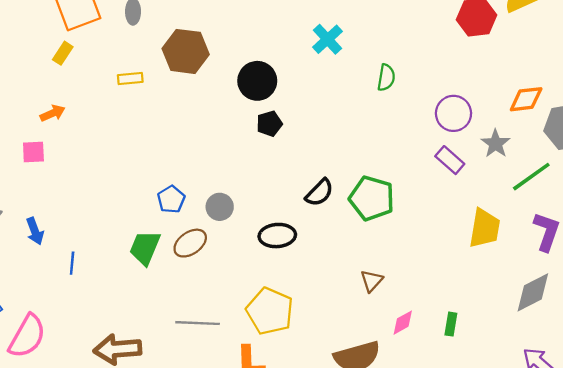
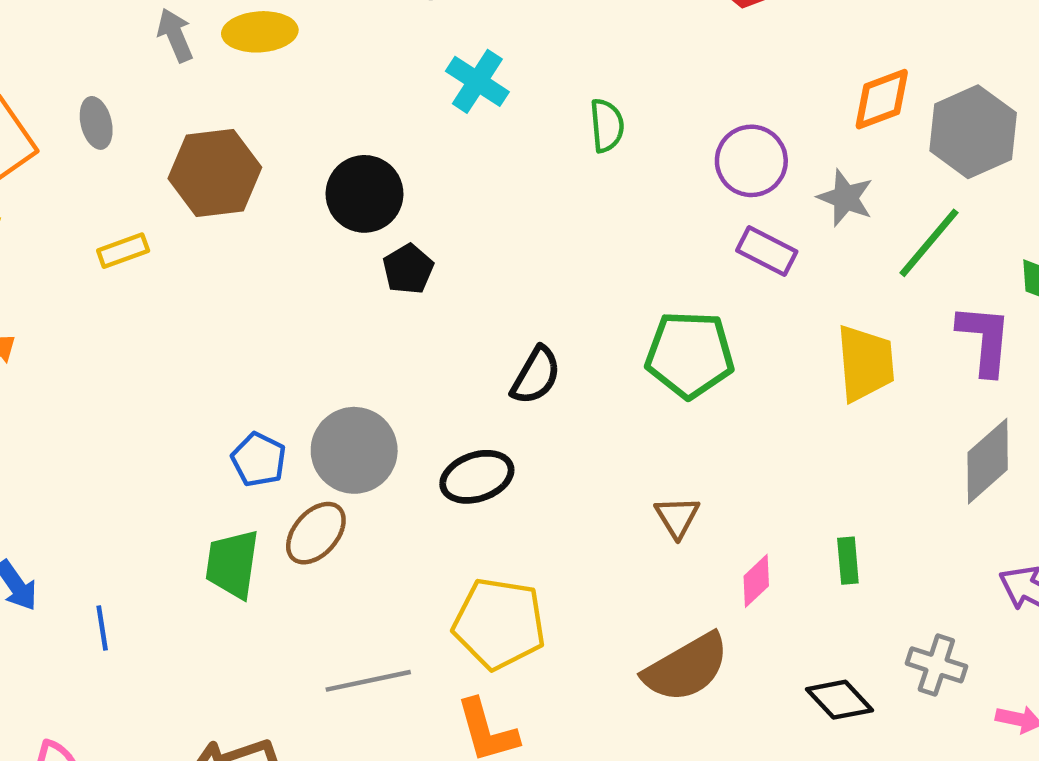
green pentagon: (372, 198) -> (690, 355), moved
gray circle: (220, 207) -> (354, 450), size x1.6

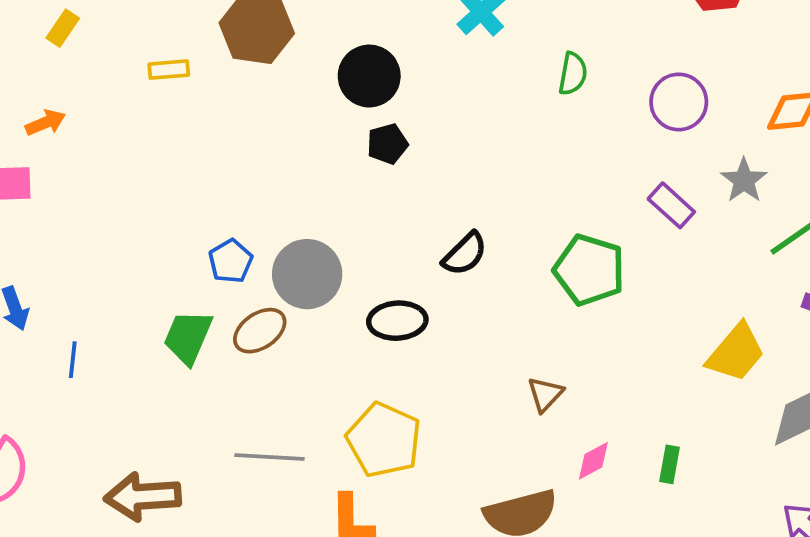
purple circle: (751, 161) -> (679, 102), moved
yellow trapezoid: (865, 363) -> (736, 353), moved, turned 30

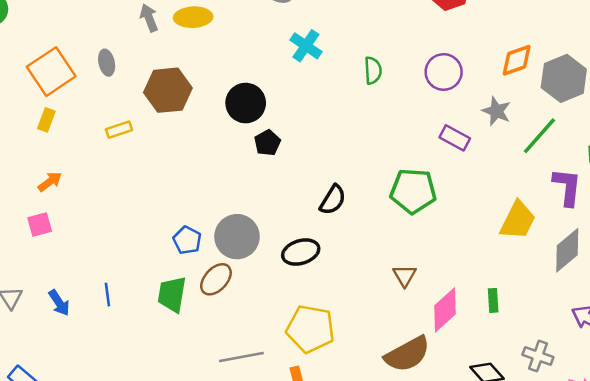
blue line: (73, 360) -> (107, 295), moved
pink diamond: (593, 461) -> (445, 310), size x1.6

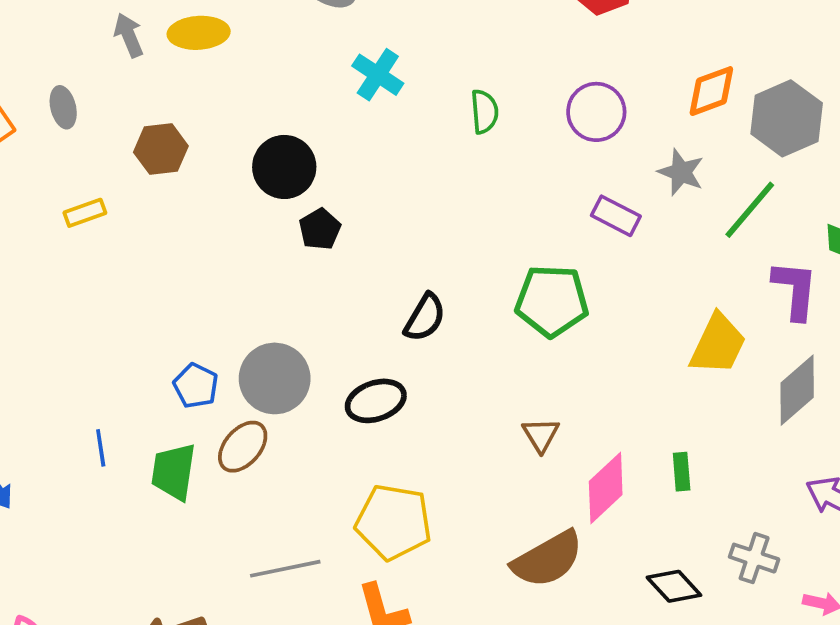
brown hexagon: (168, 90) -> (161, 149), size x0.7
blue line: (107, 295) -> (101, 448), moved

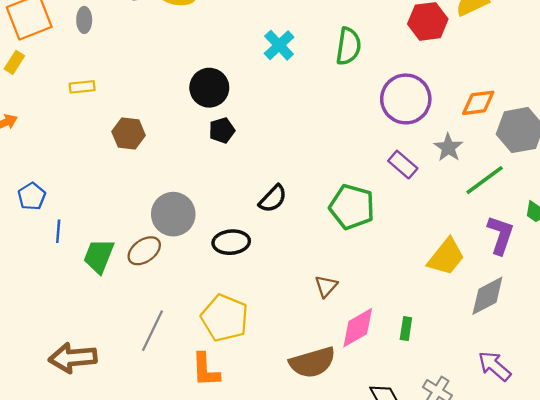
green semicircle: (484, 112) -> (348, 46), moved, size x1.4
purple circle: (596, 112) -> (406, 99), size x1.4
brown hexagon: (161, 149) -> (129, 134), moved
blue pentagon: (196, 386) -> (32, 196), moved
gray line: (285, 569) -> (152, 331), turned -66

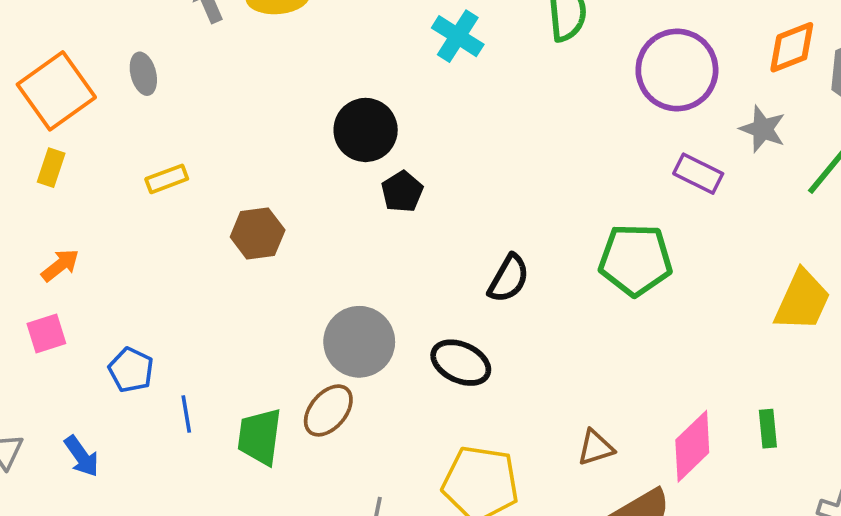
black ellipse: (231, 242) -> (461, 363), turned 44
brown triangle: (326, 286) -> (596, 448), moved, turned 45

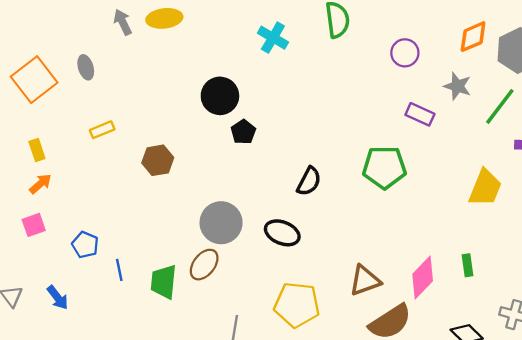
purple circle: (677, 70) -> (405, 53), size x0.6
yellow rectangle: (51, 168) -> (37, 150), moved, turned -35
brown triangle: (596, 448) -> (365, 281), size x1.4

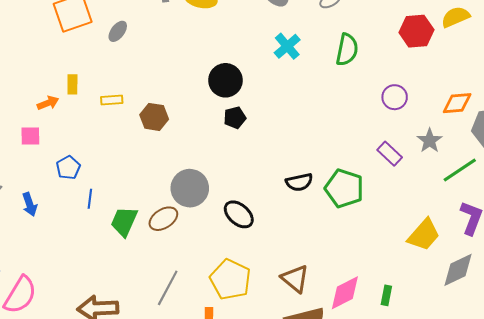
gray ellipse: (86, 67) -> (118, 31), moved, turned 35
yellow rectangle: (102, 130) -> (112, 100), moved
yellow rectangle: (37, 150) -> (72, 84), moved
black semicircle: (309, 181) -> (299, 182), moved, turned 32
brown triangle: (365, 281) -> (295, 279), turned 40

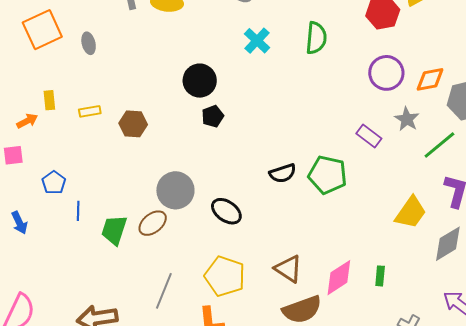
gray ellipse: (118, 31) -> (89, 43), turned -45
purple circle: (395, 97) -> (386, 73), moved, size x1.4

